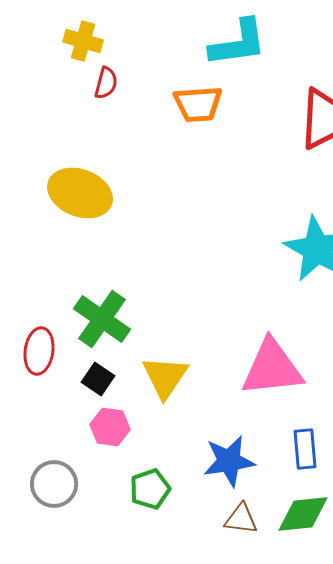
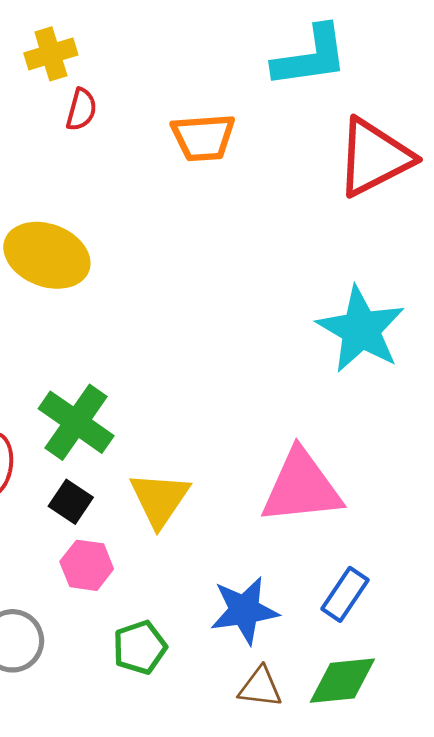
yellow cross: (83, 41) -> (51, 54), turned -33
cyan L-shape: (238, 43) -> (311, 57), moved
blue rectangle: (305, 449) -> (345, 594), turned 39

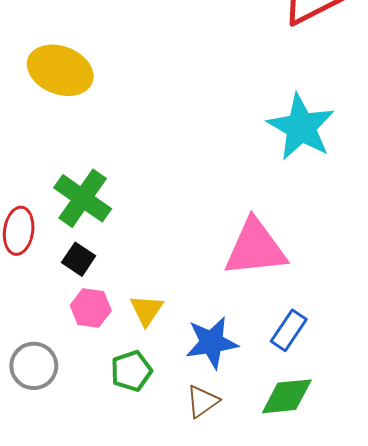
yellow triangle: (160, 499) -> (147, 310), moved, size x0.7
brown triangle: (260, 687) -> (202, 401), moved, turned -42

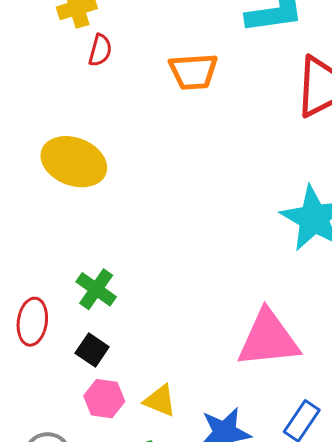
green cross: (83, 198) -> (96, 289), size x0.7
yellow triangle: (147, 310) -> (160, 401), turned -42

